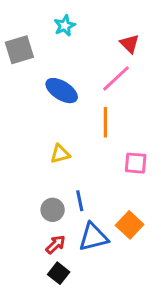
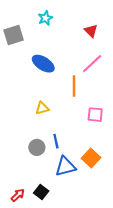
pink line: (116, 78) -> (92, 64), moved
red arrow: (56, 245) -> (18, 195), moved

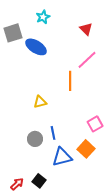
blue ellipse: (43, 64) -> (36, 47), moved
pink square: (95, 115) -> (95, 124), moved, turned -35

